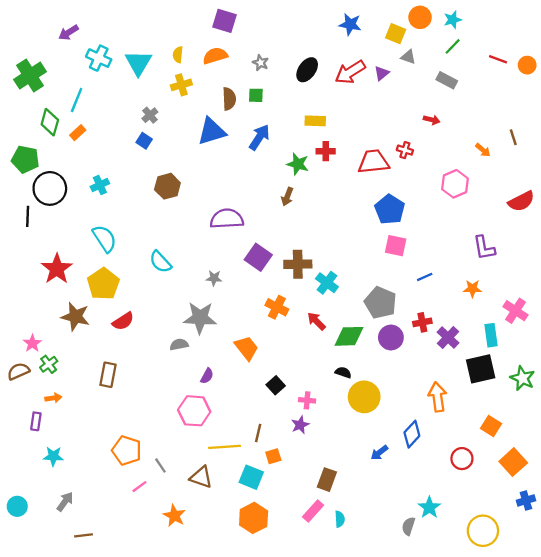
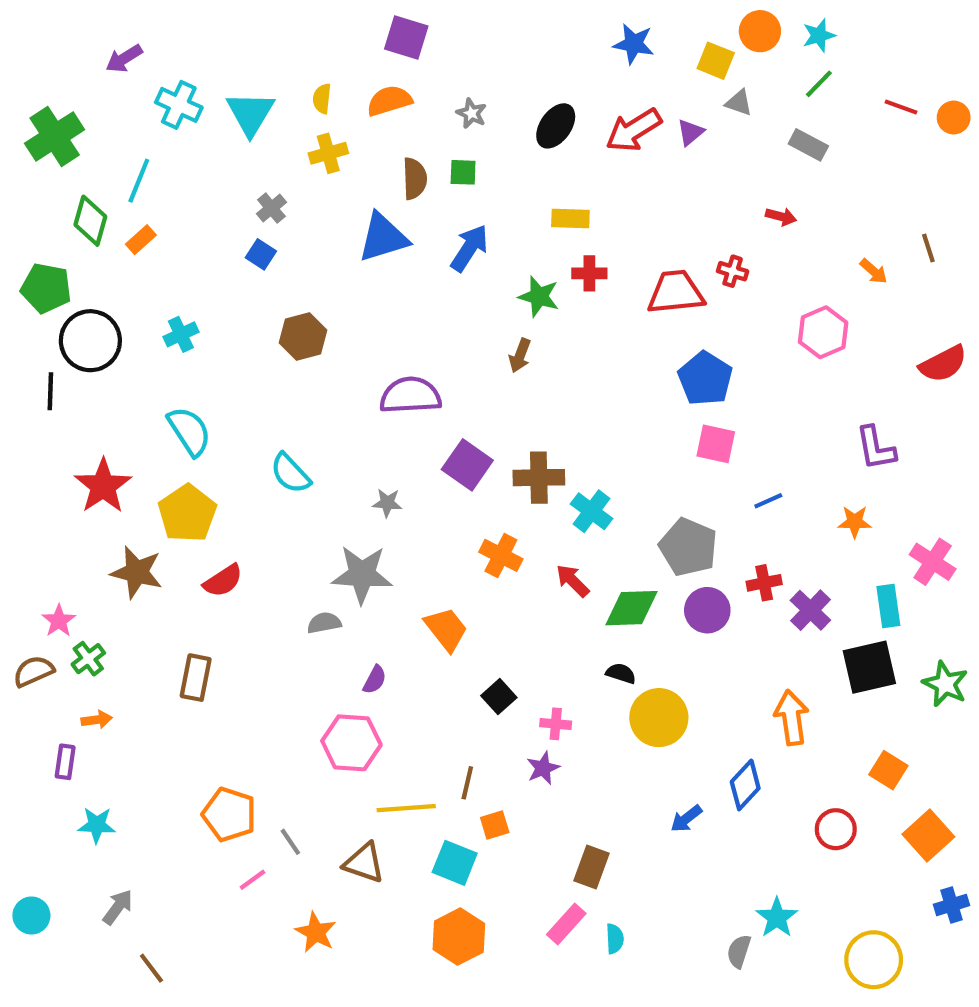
brown line: (84, 535) -> (151, 968), turned 60

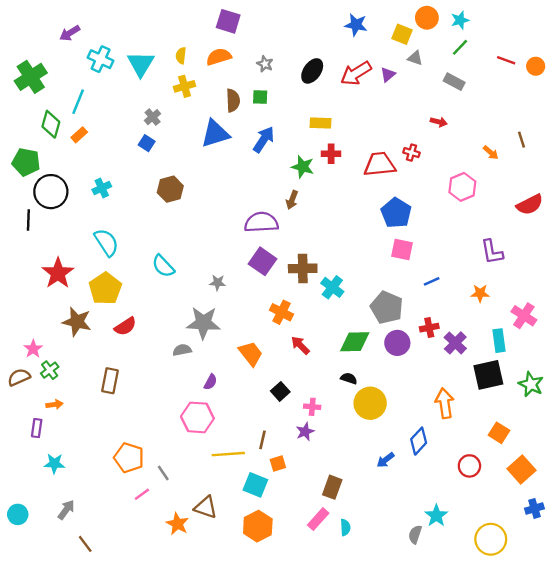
purple semicircle: (410, 395) -> (261, 222), moved
red arrow: (573, 581) -> (300, 345), moved
brown triangle: (364, 863) -> (206, 507), moved

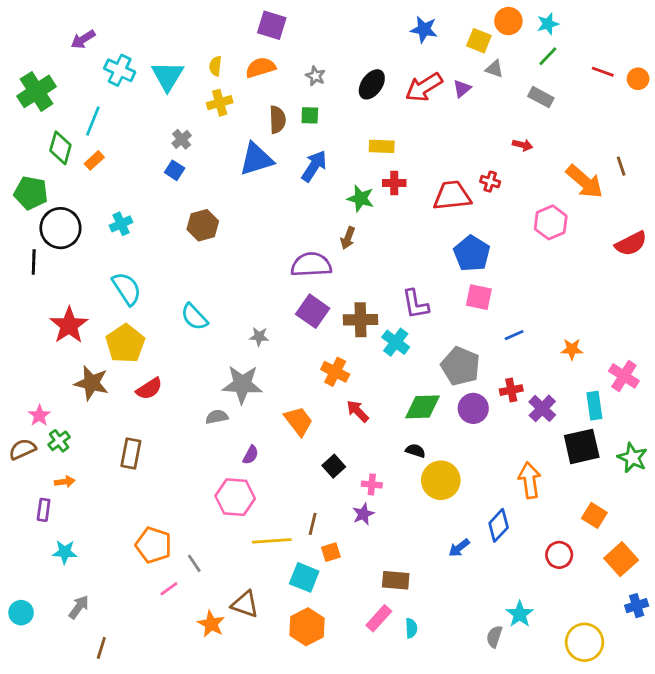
orange arrow: (491, 153) -> (585, 182), size x2.0
purple L-shape: (492, 252) -> (415, 304), moved
brown rectangle: (332, 487) -> (396, 580), turned 75
brown line: (85, 544) -> (101, 648), turned 54

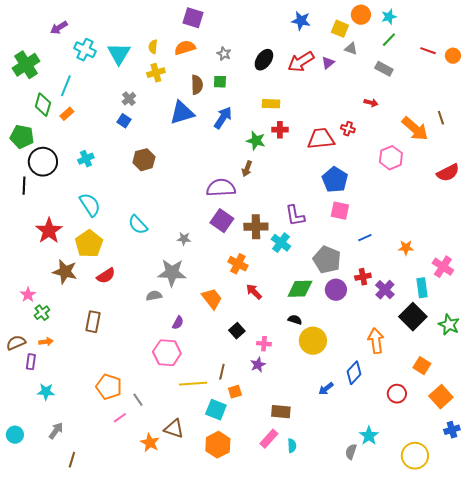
black square: (582, 446) -> (413, 317), turned -32
brown semicircle: (22, 449) -> (16, 343), moved

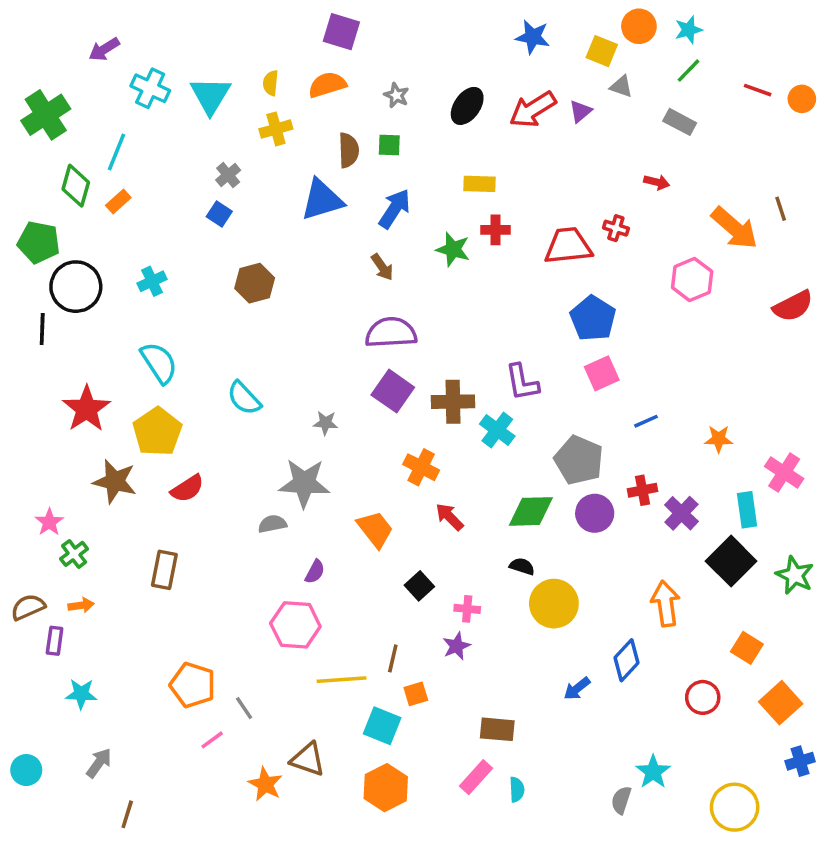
brown arrow: (247, 169) -> (382, 267), moved, turned -56
pink square: (340, 211) -> (602, 373), turned -36

